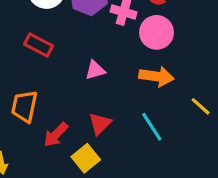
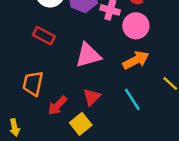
pink triangle: (95, 70) -> (88, 55), size x1.6
orange arrow: (157, 76) -> (136, 60), turned -35

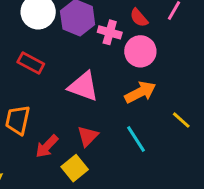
pink triangle: (88, 55) -> (83, 86), turned 36

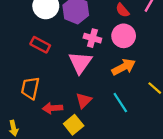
pink cross: (110, 32) -> (92, 38), moved
pink triangle: (83, 86) -> (80, 63), turned 45
red arrow: (47, 146) -> (52, 108), turned 42

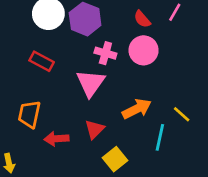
orange arrow: (124, 67) -> (137, 109), moved
cyan line: (120, 103) -> (160, 137), moved, turned 45
yellow square: (74, 125) -> (115, 159), moved

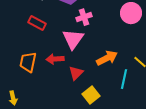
pink circle: (144, 50) -> (131, 13), moved
pink cross: (105, 53) -> (84, 17), turned -35
red arrow: (57, 139) -> (55, 59), moved

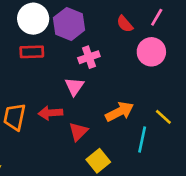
red rectangle: (37, 23) -> (32, 52), moved, turned -30
pink triangle: (73, 39) -> (74, 86), size x0.7

